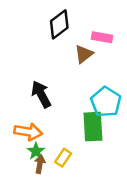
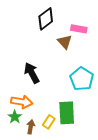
brown triangle: (84, 54) -> (65, 42), turned -35
green rectangle: (93, 127) -> (67, 113), moved
green star: (36, 151) -> (15, 117), moved

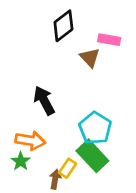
cyan pentagon: (82, 79) -> (95, 128), moved
green rectangle: (67, 113) -> (92, 156), turned -40
brown arrow: (31, 127) -> (55, 179), moved

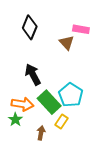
black diamond: (63, 26) -> (30, 27), moved, turned -30
green rectangle: (92, 156) -> (49, 102), moved
yellow rectangle: (68, 168) -> (61, 122), moved

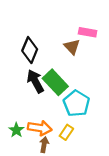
black diamond: (30, 27) -> (30, 50), moved
green rectangle: (49, 102) -> (55, 82), moved
orange arrow: (23, 104) -> (40, 128), moved

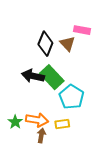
black diamond: (30, 50) -> (45, 44), moved
black arrow: (35, 81) -> (33, 76), turned -50
yellow rectangle: (66, 132) -> (62, 124), turned 48

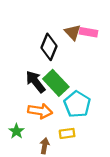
brown triangle: (67, 44) -> (73, 32), moved
black arrow: (33, 76) -> (36, 82), turned 40
orange arrow: (37, 120) -> (40, 111), moved

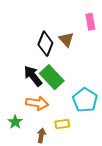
brown triangle: (73, 32) -> (66, 39), moved
pink rectangle: (88, 32) -> (90, 22), moved, turned 70
cyan pentagon: (77, 104) -> (85, 100), moved

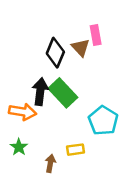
pink rectangle: (90, 22) -> (96, 35), moved
black arrow: (33, 76) -> (40, 92), turned 45
orange arrow: (37, 103) -> (23, 112), moved

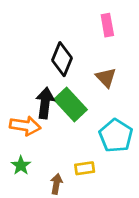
pink rectangle: (96, 35) -> (107, 25), moved
brown triangle: (81, 48) -> (106, 78), moved

